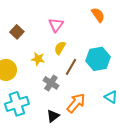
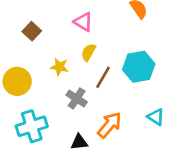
pink triangle: (56, 25) -> (83, 22), turned -35
black triangle: (53, 116) -> (79, 142), turned 32

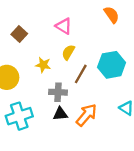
gray cross: (77, 98) -> (58, 92), turned -30
black triangle: (79, 142) -> (60, 114), moved

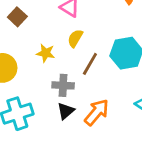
black triangle: (60, 114) -> (66, 111), turned -35

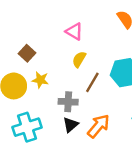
brown square: (17, 17) -> (27, 53), moved
yellow star: (46, 53) -> (40, 80), moved

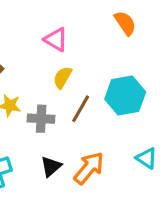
gray cross: (68, 102) -> (41, 119), moved

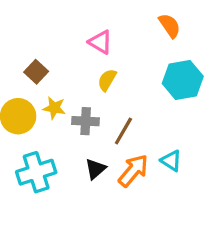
cyan hexagon: (125, 96) -> (183, 80), moved
brown line: (81, 109) -> (123, 131), moved
cyan triangle: (147, 158) -> (171, 161), moved

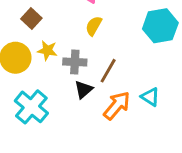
black triangle: (95, 169) -> (84, 90), moved
cyan cross: (36, 172) -> (31, 107), turned -32

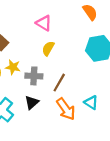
black triangle: (84, 90) -> (32, 102), moved
orange arrow: (117, 105) -> (66, 109), turned 105

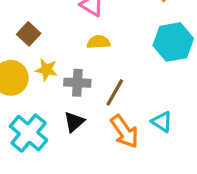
yellow semicircle: (48, 48) -> (98, 42), turned 56

